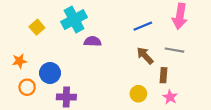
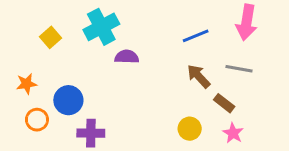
brown rectangle: (163, 75) -> (224, 103), turned -56

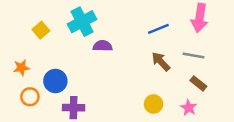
brown rectangle: (224, 103) -> (198, 83), moved

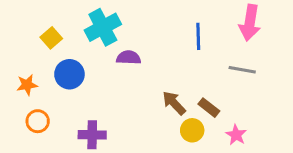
blue line: (158, 29) -> (198, 36), turned -70
brown arrow: (161, 62) -> (174, 103), moved
blue circle: (55, 81) -> (69, 74), moved
brown rectangle: (198, 83) -> (209, 108), moved

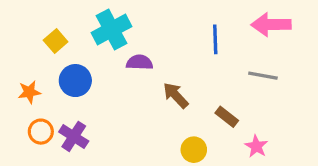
pink arrow: (250, 23) -> (271, 25), turned 80
brown arrow: (174, 103) -> (176, 95), moved
yellow circle: (192, 130) -> (194, 150), moved
purple cross: (92, 135) -> (74, 136), moved, turned 32

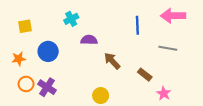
cyan cross: (112, 30) -> (71, 19), size x0.6
yellow square: (56, 41) -> (25, 26), moved, turned 32
yellow circle: (194, 150) -> (101, 96), moved

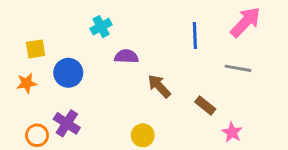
pink arrow: (173, 16) -> (245, 22), turned 135
yellow square: (25, 26) -> (36, 49), moved
orange circle: (26, 84) -> (37, 135), moved

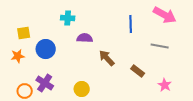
pink arrow: (245, 22) -> (165, 15), turned 75
cyan cross: (101, 27) -> (68, 18), turned 32
pink star: (232, 132) -> (165, 85), moved
yellow circle: (143, 135) -> (82, 89), moved

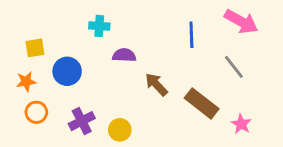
gray line: (160, 46) -> (234, 67), turned 42
brown rectangle: (138, 71) -> (202, 103), size x1.6
purple cross: (45, 83) -> (82, 121), moved, turned 30
orange circle: (25, 91) -> (36, 112), moved

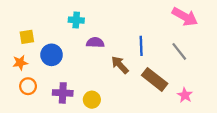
blue line: (191, 35) -> (141, 46), moved
purple cross: (82, 121) -> (63, 93), turned 30

